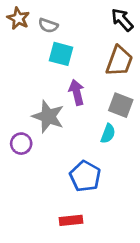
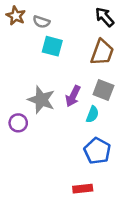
purple arrow: (77, 92) -> (73, 96), moved, turned -140
blue pentagon: (85, 176) -> (97, 151), moved
red rectangle: (71, 220) -> (83, 189), moved

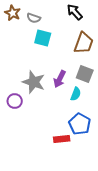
black arrow: (105, 17) -> (75, 12), moved
red rectangle: (83, 189) -> (62, 139), moved

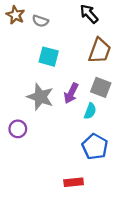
cyan square: (43, 38) -> (49, 57), moved
purple circle: (15, 101) -> (18, 129), moved
red rectangle: (62, 139) -> (74, 182), moved

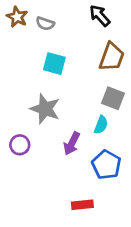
purple arrow: (71, 93) -> (72, 143), moved

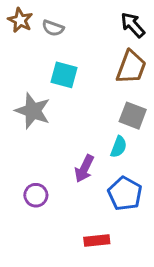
black arrow: (100, 16) -> (133, 25), moved
gray star: (45, 109) -> (33, 111), moved
purple circle: (20, 145) -> (36, 195), moved

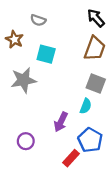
brown star: (20, 20) -> (14, 39), moved
gray star: (33, 111) -> (23, 80), turned -30
red rectangle: (97, 240) -> (71, 158), moved, turned -42

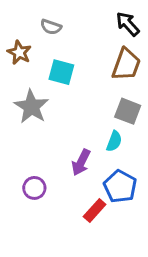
gray star: (23, 80) -> (31, 107), turned -30

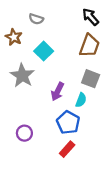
cyan square: (61, 72) -> (44, 51), turned 30
purple arrow: (81, 162) -> (57, 92), moved
blue pentagon: (120, 186) -> (68, 122), moved

